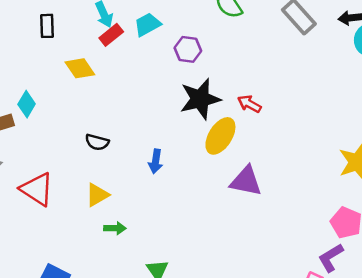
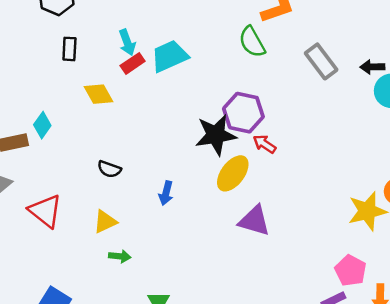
cyan trapezoid: (147, 24) -> (170, 56), size x1.4
purple hexagon: (188, 49) -> (243, 113), moved, size x1.5

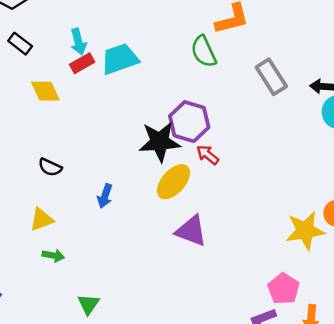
black rectangle: (69, 49) -> (20, 44), turned -60

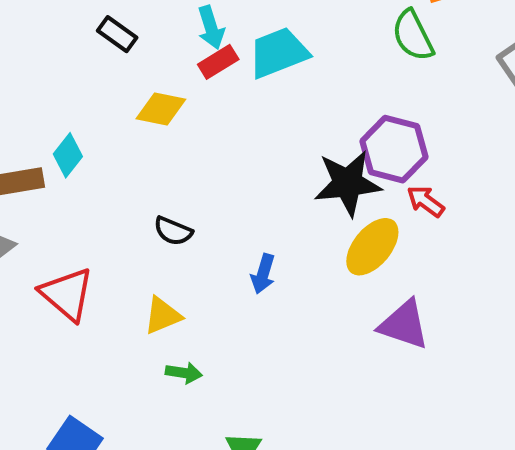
yellow diamond: (45, 91) -> (161, 109), turned -52

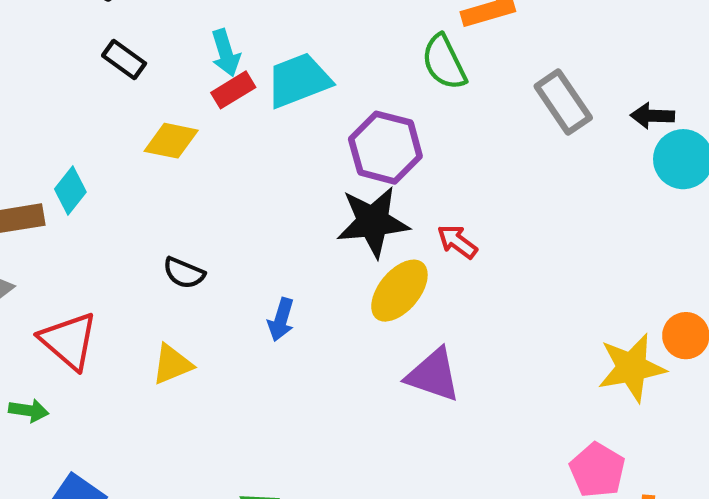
purple hexagon: (394, 149) -> (385, 148), moved
green arrow: (184, 373) -> (29, 411), moved

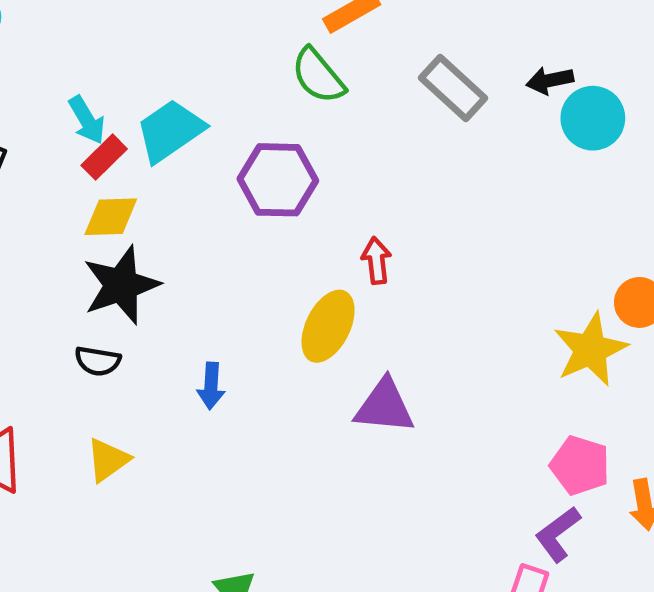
yellow diamond: (171, 141) -> (111, 217), moved
black star: (373, 222) -> (121, 285), moved
red arrow: (457, 242) -> (376, 261), turned 60

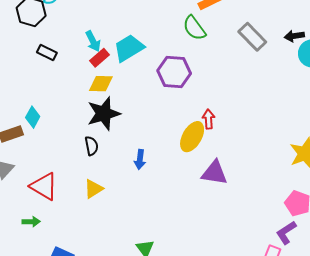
red arrow: (376, 261) -> (209, 119), moved
black semicircle: (98, 361) -> (91, 146), turned -114

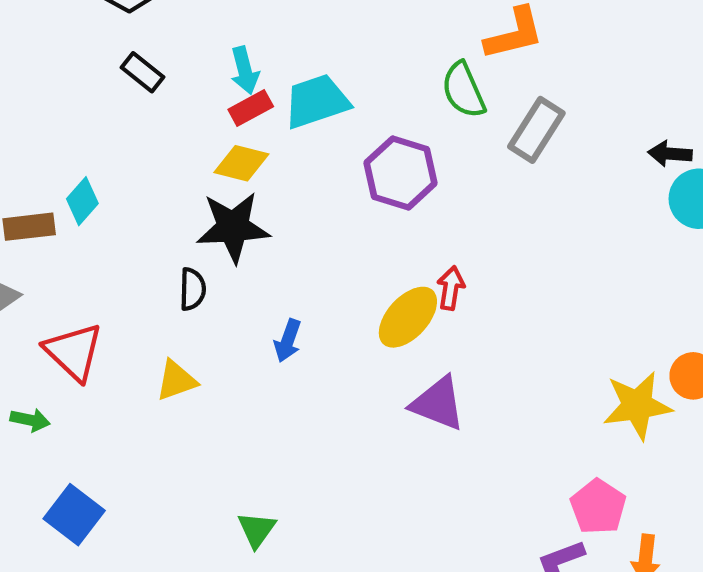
gray rectangle: (252, 37) -> (536, 130), moved, turned 64

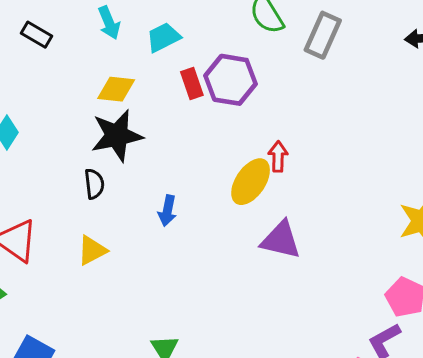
cyan trapezoid: (317, 101) -> (163, 37), size x0.7
red rectangle: (251, 108) -> (192, 83), moved, turned -72

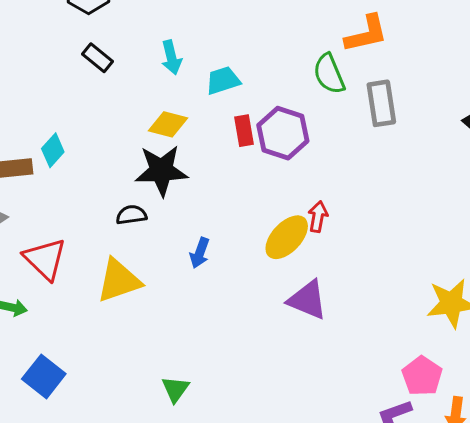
gray rectangle: (323, 35) -> (381, 103), turned -42
black semicircle: (94, 184) -> (131, 215), turned -100
yellow triangle: (92, 250) -> (119, 281), size x1.5

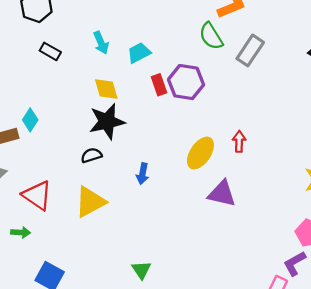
gray rectangle: (381, 103) -> (250, 50), turned 52
yellow diamond: (168, 124) -> (106, 89), turned 68
red arrow: (318, 217) -> (239, 141), moved

